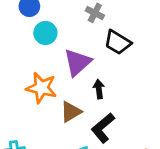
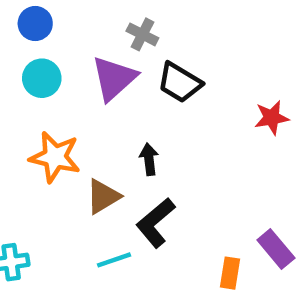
cyan circle: (45, 33) -> (42, 78), moved
purple triangle: (77, 62) -> (114, 78), moved

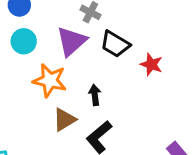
red star: (272, 118) -> (151, 64), moved, turned 30
orange star: (55, 157) -> (50, 80), moved

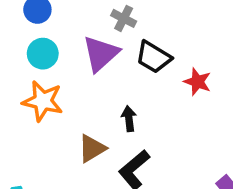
orange star: (50, 80) -> (43, 101), moved

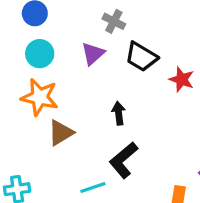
purple triangle: (101, 54) -> (93, 54), size x0.7
brown triangle: (92, 149) -> (61, 133), moved

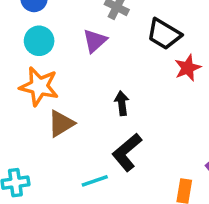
black trapezoid: (141, 57) -> (164, 34), moved
red star: (182, 79) -> (188, 68), turned 30

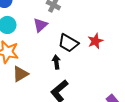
black trapezoid: (164, 34) -> (68, 43), moved

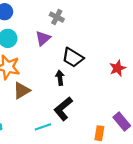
red star: (95, 41) -> (118, 68), moved

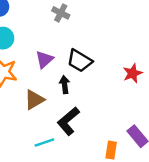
purple triangle: (43, 38) -> (44, 59), moved
brown triangle: (22, 91) -> (34, 100), moved

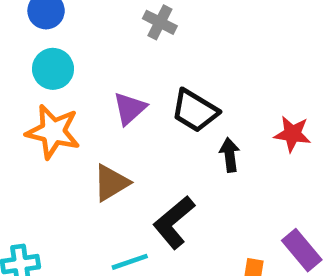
red star: (132, 73) -> (292, 134), turned 30
black arrow: (65, 85) -> (230, 155), moved

